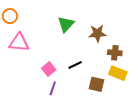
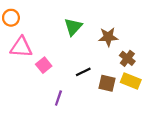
brown cross: (115, 53) -> (127, 58), turned 32
pink square: (49, 69) -> (44, 65), moved
brown square: (96, 84) -> (107, 83), moved

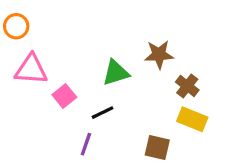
green triangle: (73, 27) -> (116, 73), moved, turned 30
black line: (83, 72) -> (103, 113), moved
brown square: (107, 83) -> (157, 147), moved

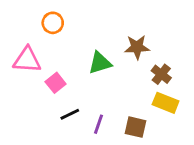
orange circle: (16, 26) -> (53, 23), moved
black line: (103, 113) -> (70, 114), moved
purple line: (86, 144) -> (98, 124), moved

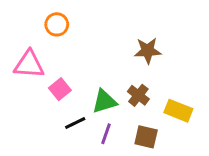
green triangle: (100, 63) -> (104, 101), moved
brown cross: (161, 74) -> (138, 95), moved

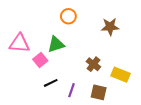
orange circle: (57, 24) -> (68, 16), moved
brown star: (148, 51) -> (110, 27), moved
green triangle: (104, 101) -> (56, 44), moved

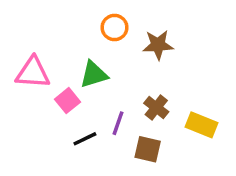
brown star: (110, 27) -> (158, 45), moved
purple line: (72, 90) -> (118, 123), moved
brown square: (99, 92) -> (148, 149), moved

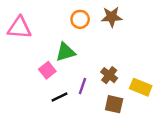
brown star: (158, 45) -> (112, 17), moved
pink triangle: (33, 73) -> (19, 28), moved
brown square: (148, 149) -> (114, 104), moved

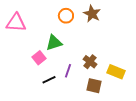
brown star: (112, 17) -> (92, 14), turned 30

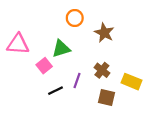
brown star: (92, 14) -> (104, 33), moved
pink triangle: (16, 23) -> (18, 44), moved

